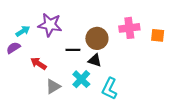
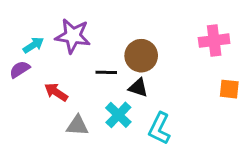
pink cross: (129, 28) -> (214, 41), moved
orange square: (158, 35) -> (229, 89), moved
gray triangle: (53, 86) -> (77, 126), turned 35

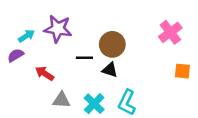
pink cross: (214, 41) -> (170, 32), turned -30
cyan cross: (118, 115) -> (94, 104), moved

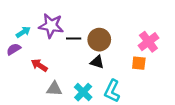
pink cross: (170, 32) -> (148, 42), moved
black line: (84, 58) -> (74, 39), moved
orange square: (182, 71) -> (139, 63), moved

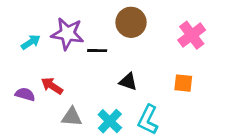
brown circle: (99, 40) -> (131, 22), moved
pink cross: (148, 42) -> (192, 35), moved
purple semicircle: (14, 49) -> (25, 94), moved, turned 48

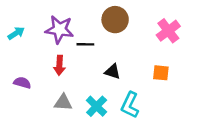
cyan arrow: (31, 42) -> (16, 33), moved
red arrow: (52, 86) -> (59, 65), moved, turned -120

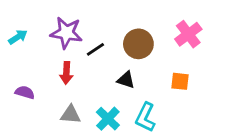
brown circle: (115, 20) -> (138, 44), moved
black line: (85, 44) -> (95, 49), turned -35

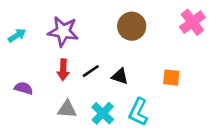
pink cross: (188, 34) -> (192, 22), moved
brown circle: (138, 44) -> (132, 26), moved
black line: (95, 49) -> (91, 71), moved

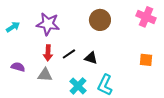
pink cross: (192, 22) -> (146, 17), turned -30
orange square: (171, 78) -> (146, 60), moved
gray triangle: (67, 109) -> (45, 75), moved

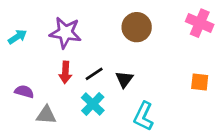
black triangle: (91, 58) -> (124, 79), turned 48
gray triangle: (45, 75) -> (46, 115), moved
cyan cross: (78, 86) -> (93, 104), moved

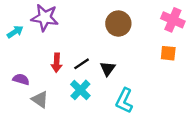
purple star: (65, 33) -> (45, 18), moved
orange square: (200, 82) -> (168, 53), moved
gray triangle: (46, 115) -> (40, 99), turned 30

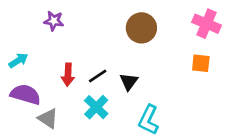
purple star: (45, 18) -> (54, 21), size x0.6
cyan arrow: (15, 32) -> (18, 60), moved
purple semicircle: (21, 79) -> (25, 94), size x1.5

